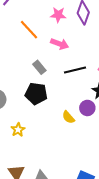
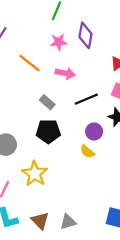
purple circle: (87, 108) -> (94, 131), moved
yellow star: (18, 130) -> (35, 174), size x1.6

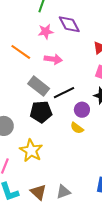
purple diamond: (85, 35) -> (69, 24), turned -35
black line: (86, 99) -> (64, 93), moved
gray rectangle: (47, 102) -> (39, 86), size x1.5

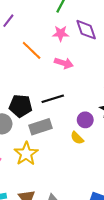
gray rectangle: (39, 86) -> (40, 127), moved, turned -65
black line: (64, 93) -> (53, 99), moved
black pentagon: (41, 112) -> (21, 106), moved

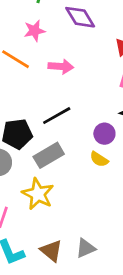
pink star: (61, 33) -> (35, 31), moved

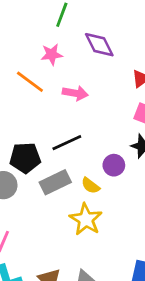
yellow semicircle: (99, 159) -> (91, 186), moved
yellow star: (38, 194) -> (86, 219), moved

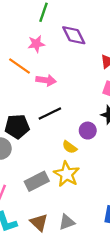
pink arrow: (75, 93) -> (46, 80), moved
gray rectangle: (55, 182) -> (37, 181), moved

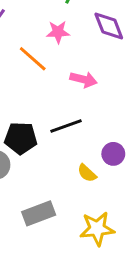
pink arrow: (46, 80) -> (83, 79), moved
yellow star: (67, 174) -> (97, 229), moved, turned 30

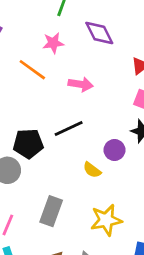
gray rectangle: (39, 213) -> (51, 211), turned -44

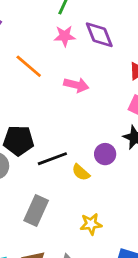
pink star: (53, 43) -> (65, 36), moved
black line: (69, 128) -> (52, 159), moved
yellow star: (106, 220) -> (91, 224), size x0.7

